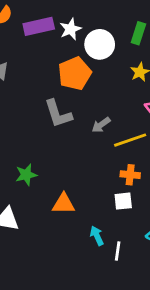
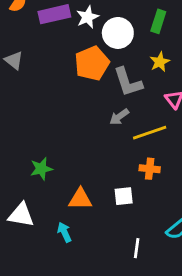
gray L-shape: (58, 114) -> (128, 82), moved
white square: (123, 201) -> (124, 196), moved
cyan arrow: (97, 236) -> (64, 232), moved

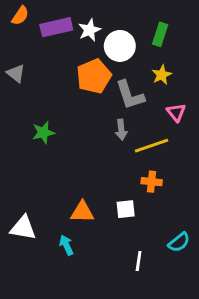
gray arrow: (119, 117) -> (121, 130), turned -60
green star: (41, 169) -> (43, 133), moved

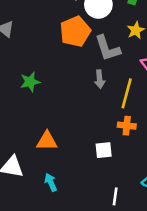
yellow line: (152, 146) -> (127, 93), turned -56
orange triangle: (82, 212) -> (47, 141), moved

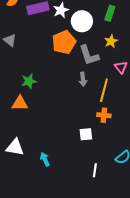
orange triangle: (47, 141) -> (20, 103), moved

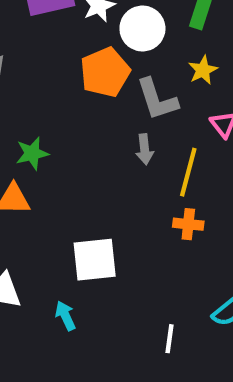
white square: (86, 134) -> (95, 260), moved, size x1.6

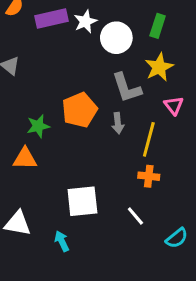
yellow star: (203, 70) -> (159, 67), size x1.4
orange pentagon: (105, 72) -> (79, 110), moved
white line: (170, 339) -> (135, 216), moved, turned -48

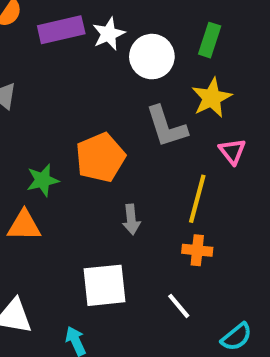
gray arrow: (118, 123) -> (131, 219), moved

